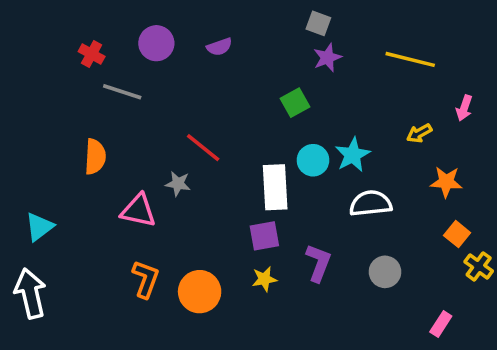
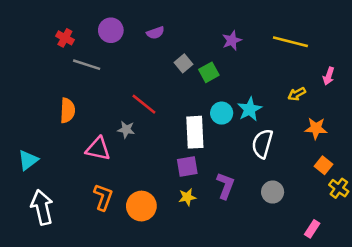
gray square: (318, 23) -> (183, 63), moved, turned 30
white semicircle: (371, 203) -> (262, 144), turned -68
white arrow: (30, 293) -> (42, 207), moved

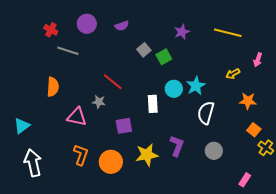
white rectangle: (195, 132) -> (153, 104), size x0.7
purple square: (187, 167) -> (124, 126), moved
yellow star: (187, 197) -> (147, 155), size x1.6

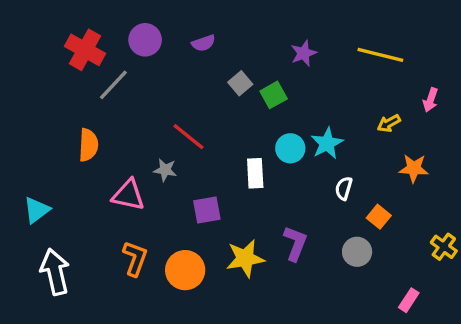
red cross: (51, 30) -> (85, 50), size x1.6
gray line: (68, 51) -> (113, 85), turned -65
white semicircle: (206, 113) -> (344, 188), size x0.6
orange square: (254, 130) -> (379, 217), moved

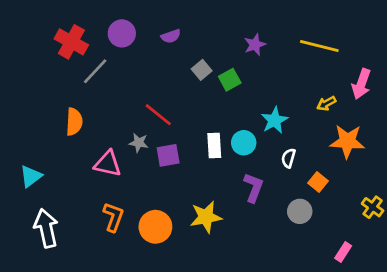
pink arrow: (430, 100) -> (361, 84), size x1.5
cyan circle: (290, 148) -> (244, 143), moved
orange star: (414, 168) -> (347, 141), size x1.4
purple square: (207, 210) -> (168, 155), moved
purple L-shape: (295, 243) -> (253, 188), moved

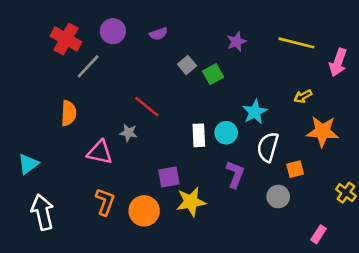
pink arrow: (361, 84) -> (338, 62), moved
purple square: (168, 155) -> (169, 177), moved
white semicircle: (289, 158) -> (268, 147), size x1.6
orange square: (318, 182) -> (295, 169), turned 36

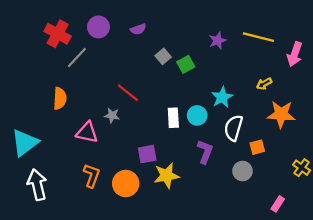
purple star: (237, 42) -> (218, 41), moved
cyan triangle: (28, 164) -> (25, 143), size x1.5

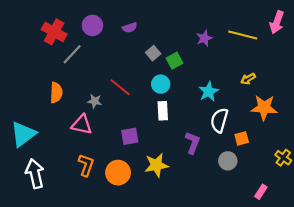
pink arrow: (295, 54) -> (277, 22), moved
gray star: (112, 115) -> (95, 101), moved
cyan circle: (197, 115) -> (161, 84), moved
purple square: (147, 154) -> (130, 136), moved

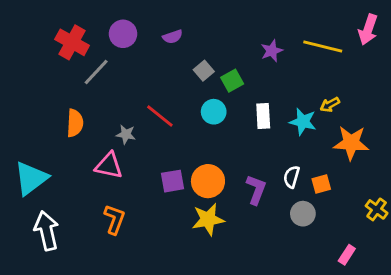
cyan star: (209, 92) -> (303, 122), moved, turned -30
white rectangle: (163, 111) -> (263, 116), moved
white semicircle: (219, 120) -> (292, 177), moved, size x0.7
orange circle: (118, 173) -> (208, 181), moved

